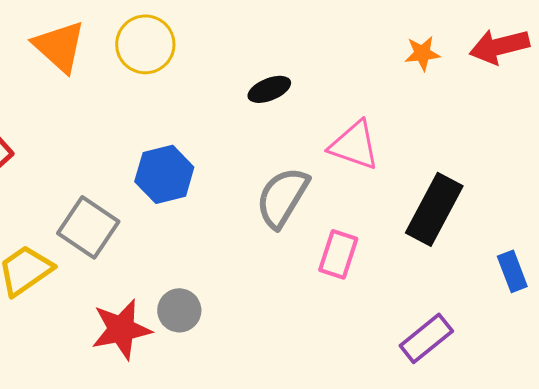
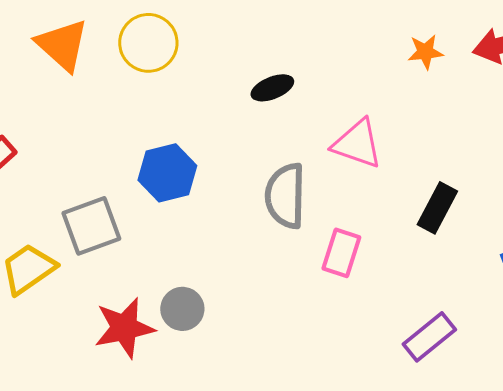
gray semicircle: (282, 197) -> (285, 196), turned -30
black rectangle: (434, 209) -> (437, 208), size x0.7
gray square: (88, 227) -> (91, 226), turned 36

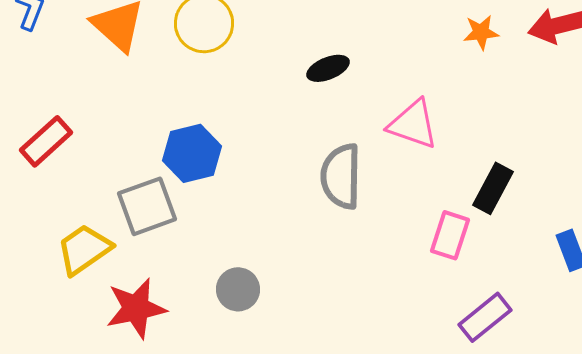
blue hexagon: (167, 173) -> (192, 153), moved
pink rectangle: (341, 253) -> (450, 235), moved
red star: (124, 328) -> (136, 308), moved

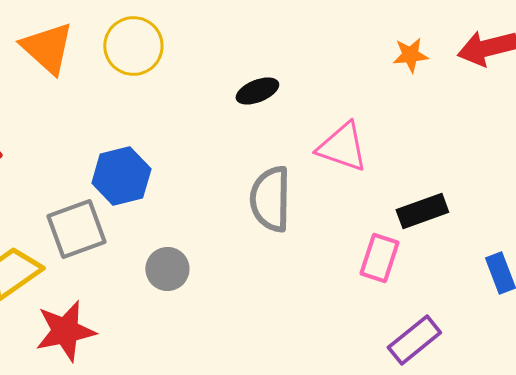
black rectangle: (493, 188) -> (422, 211), turned 42
gray circle: (238, 289) -> (167, 269), moved

